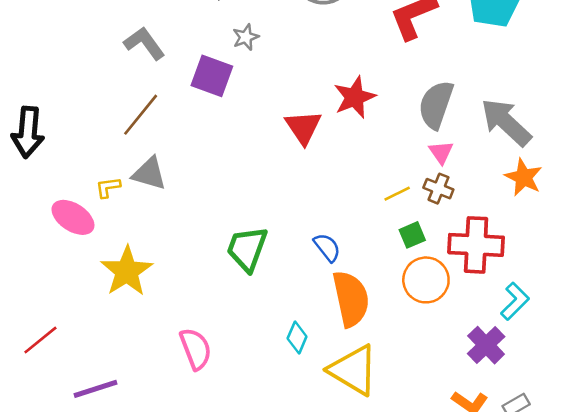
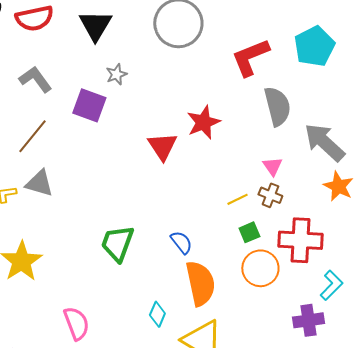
gray semicircle: (436, 105) -> (277, 106), moved, turned 147
purple cross: (486, 345) -> (308, 320), turned 36

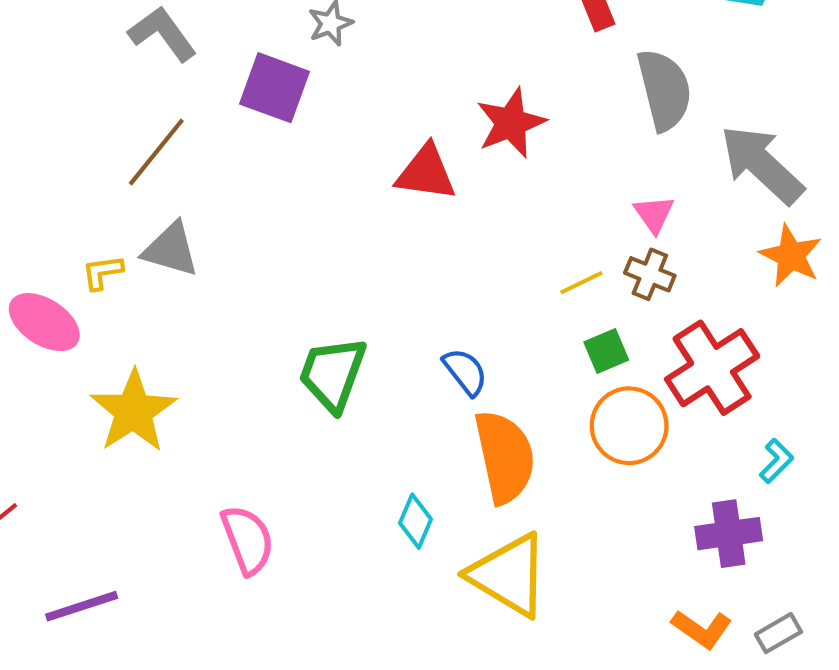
red triangle: (162, 146) -> (426, 173), turned -48
red cross: (300, 240) -> (712, 368), turned -36
cyan L-shape: (331, 285) -> (776, 461), size x0.7

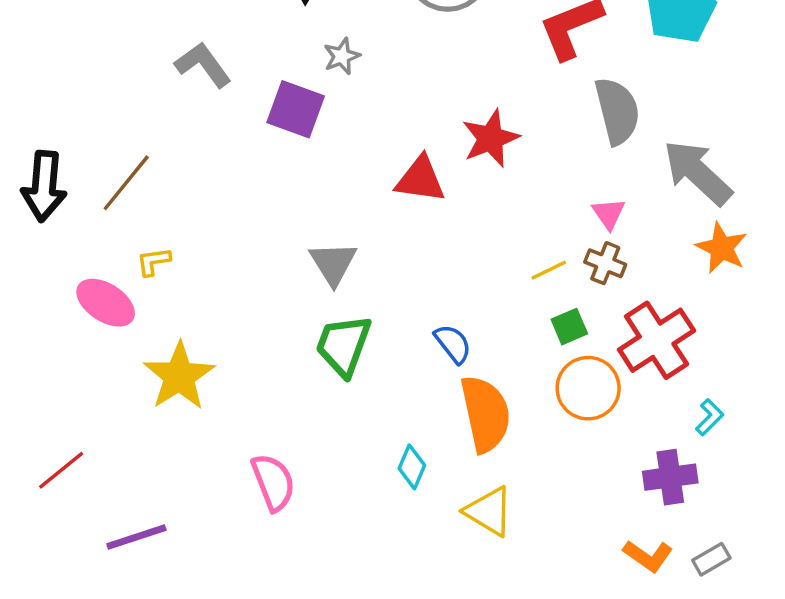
brown line: (156, 152) -> (126, 183), moved
gray triangle: (171, 249) -> (333, 263), moved, turned 42
yellow triangle: (509, 575) -> (489, 511), size x0.7

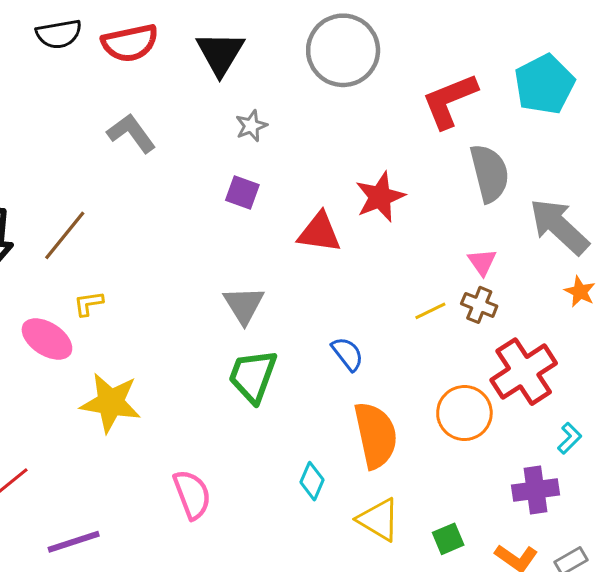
purple square: (296, 109) -> (242, 192), moved, size x0.7
orange star: (722, 248) -> (580, 292), size x0.7
green square: (569, 327) -> (448, 539), moved
blue semicircle: (453, 344) -> (347, 354), moved
yellow star: (179, 376) -> (111, 403), turned -30

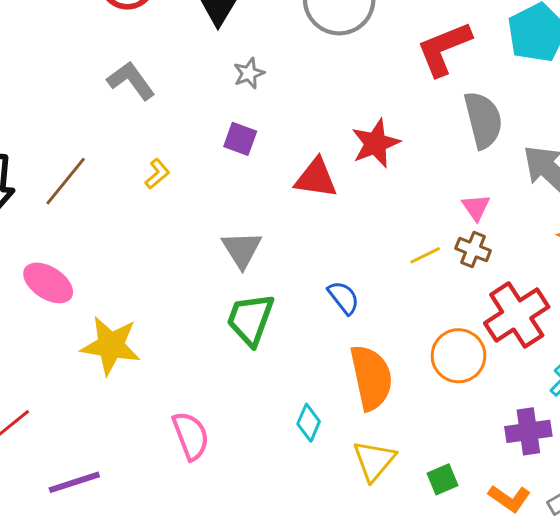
yellow L-shape: (88, 303) -> (157, 174), moved, turned 148
yellow triangle: (379, 520) -> (374, 461), turned 39

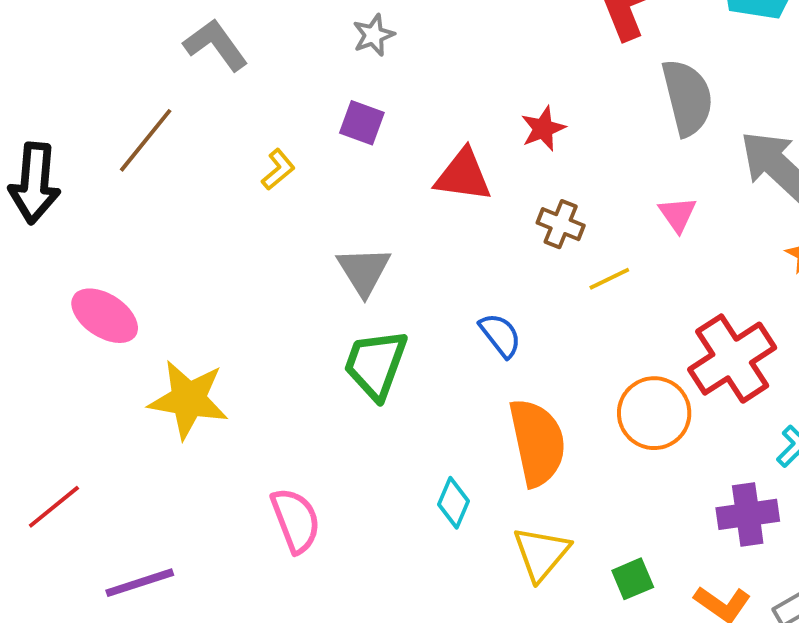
red star: (376, 143) -> (543, 129), size x0.7
yellow L-shape: (157, 174) -> (278, 170), moved
brown line: (66, 181) -> (146, 140), moved
brown cross: (473, 249) -> (561, 224), moved

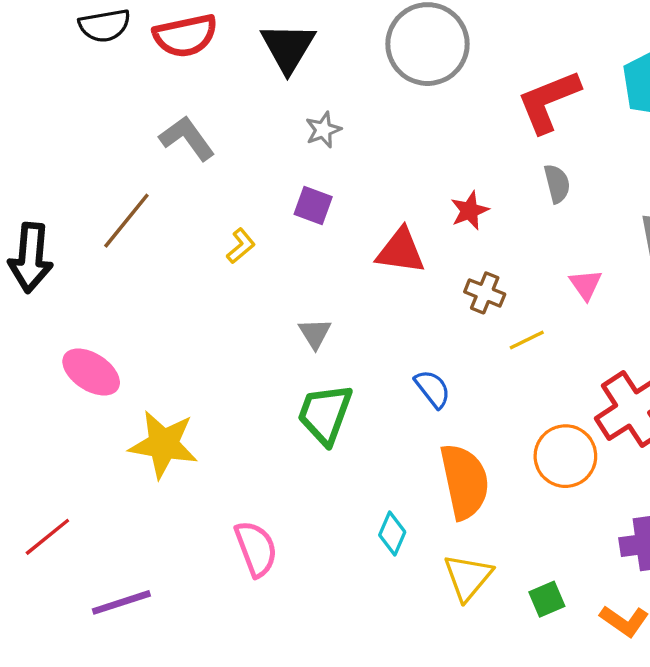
gray semicircle: (687, 97) -> (557, 184), moved, size x0.6
gray triangle: (364, 271) -> (315, 333), size x0.7

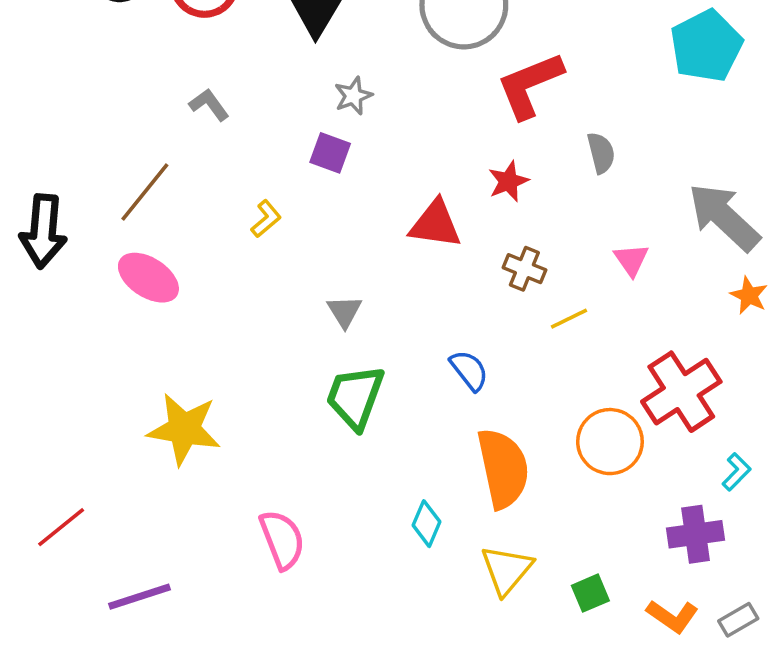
red L-shape: (549, 101) -> (530, 85), moved
gray L-shape: (187, 138) -> (209, 105), size x0.7
purple square: (313, 206) -> (330, 153), moved
pink ellipse: (91, 372) -> (148, 278), moved

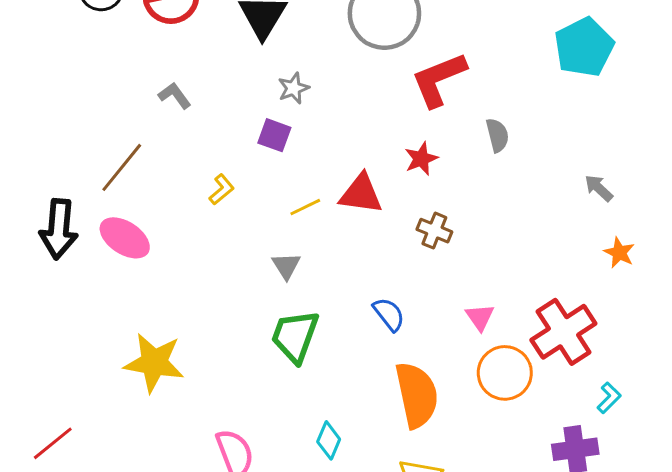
gray arrow: (724, 217) -> (599, 188), size x0.5
black arrow: (43, 231) -> (59, 229), moved
pink triangle: (631, 260) -> (480, 317), moved
yellow line: (569, 319) -> (305, 207), moved
cyan diamond: (426, 524) -> (329, 440), moved

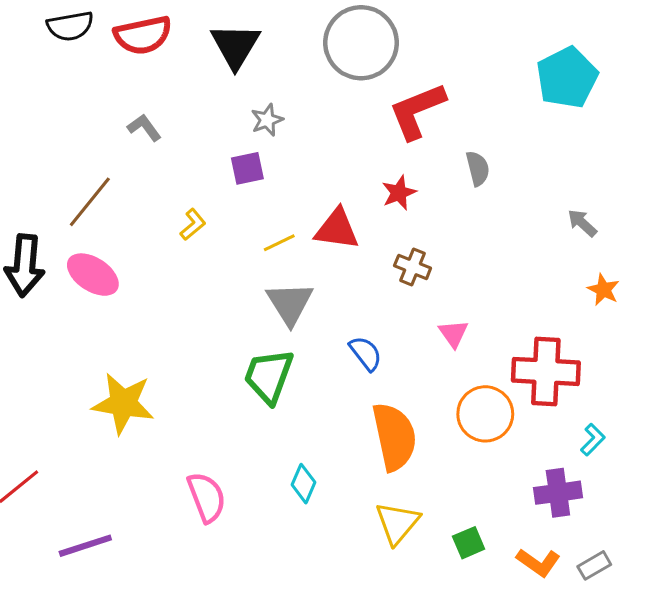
purple square: (274, 135) -> (247, 168), turned -32
gray triangle: (286, 266) -> (290, 303), moved, size x1.6
pink triangle: (480, 317) -> (453, 334), moved
red cross: (563, 332) -> (546, 371), turned 36

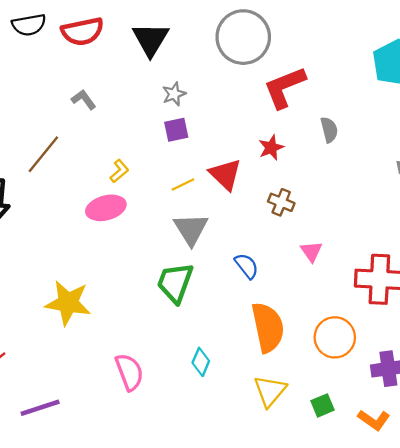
purple square: (247, 168) -> (176, 130), moved
red triangle: (337, 229) -> (225, 174), turned 36
pink ellipse: (93, 275) -> (106, 208), moved, turned -48
orange circle: (485, 414) -> (335, 337), moved

